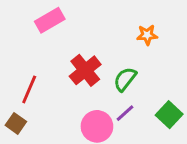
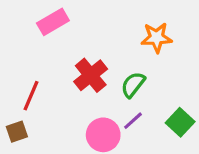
orange star: (147, 35) -> (157, 38), size x1.4
brown square: (16, 123) -> (17, 132), turned 36

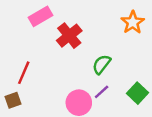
orange star: (157, 38) -> (133, 22), moved, turned -30
red cross: (91, 75) -> (69, 36), moved

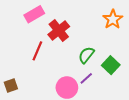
red line: (24, 73) -> (37, 51), moved
green square: (137, 93) -> (111, 65), moved

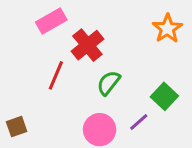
green semicircle: (86, 55) -> (109, 83), moved
purple line: (86, 78) -> (139, 122), moved

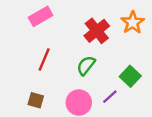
red cross: (87, 45) -> (97, 31), moved
brown square: (17, 127) -> (36, 100), moved, turned 35

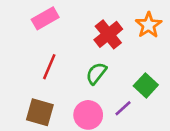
brown square: (36, 100) -> (40, 112), size x1.5

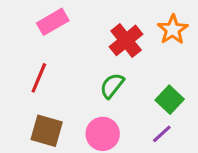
red line: (49, 67) -> (39, 78), moved
purple line: (123, 108) -> (162, 134), moved

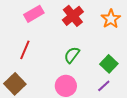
red cross: (126, 40) -> (73, 16), moved
brown square: (47, 131) -> (15, 84), moved, turned 30

